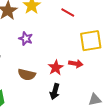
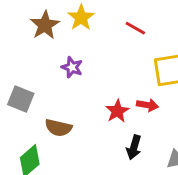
brown semicircle: (27, 75) -> (58, 128), moved
black arrow: (55, 92) -> (134, 147), moved

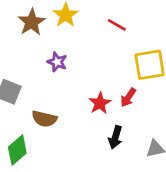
red arrow: (147, 105) -> (128, 97), turned 114

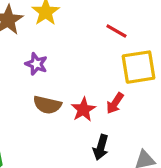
red line: (117, 25) -> (116, 31), moved
brown semicircle: (44, 119) -> (47, 105), moved

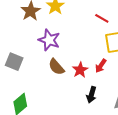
purple star: (36, 64) -> (49, 40), size x1.5
brown semicircle: (47, 105) -> (56, 67), turned 36

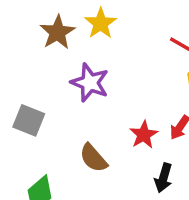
brown semicircle: (56, 67) -> (93, 158), moved

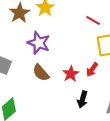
brown semicircle: (93, 158) -> (41, 73), moved

